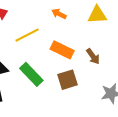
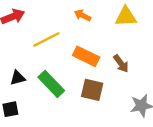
brown square: (67, 80) -> (92, 90), turned 30

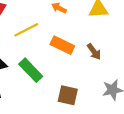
brown square: (92, 90) -> (68, 95), moved

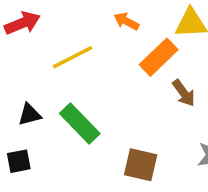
orange rectangle: (62, 45) -> (159, 57), moved, turned -70

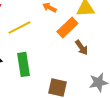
green rectangle: (80, 124) -> (23, 64), turned 35

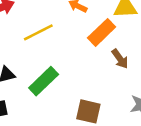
green rectangle: (23, 64) -> (44, 81), turned 55

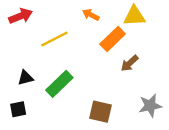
brown arrow: (120, 59) -> (130, 63), turned 84

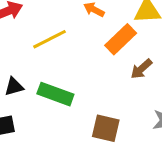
green rectangle: (59, 84) -> (55, 94), turned 64

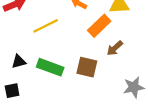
brown square: (106, 128) -> (87, 67), moved

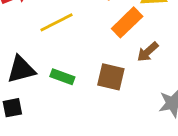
black triangle: (19, 62) -> (21, 69), size x1.5
green rectangle: (50, 67) -> (62, 77), size x0.7

